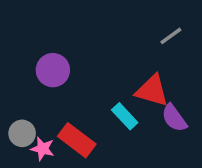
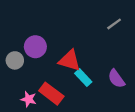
red triangle: (152, 91) -> (70, 60), moved
gray circle: (22, 133) -> (15, 60), moved

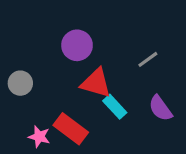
gray line: (114, 24) -> (148, 59), moved
purple circle: (35, 47) -> (77, 45), moved

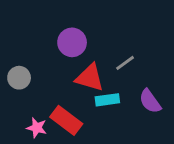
gray line: (148, 59) -> (125, 63), moved
cyan rectangle: (115, 107) -> (107, 100), turned -55

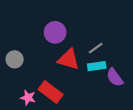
cyan rectangle: (107, 100) -> (97, 66), moved

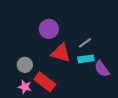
gray circle: (15, 59) -> (25, 65), moved

